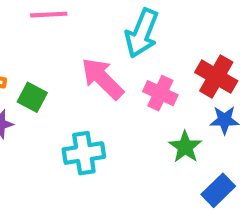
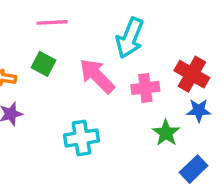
pink cross: (160, 93) -> (145, 88), turned -32
green square: (32, 97) -> (44, 64), moved

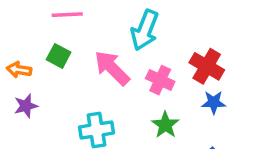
pink cross: (145, 88) -> (160, 80), turned 32
green star: (166, 133) -> (165, 125), moved

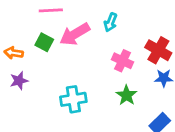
cyan arrow: (145, 30) -> (111, 22), size x0.6
pink arrow: (112, 68) -> (75, 34), moved, turned -76

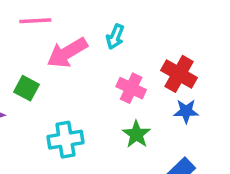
green square: (44, 42) -> (26, 88), moved

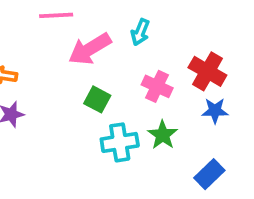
green square: (26, 88) -> (97, 99), moved
cyan cross: (65, 140) -> (120, 142), moved

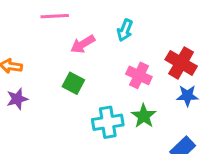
pink arrow: (90, 49) -> (83, 44), size x0.7
green square: (97, 99) -> (73, 83), moved

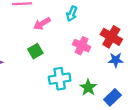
green square: (73, 83) -> (35, 51), turned 32
green star: (144, 116) -> (88, 87), moved

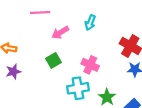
pink cross: (82, 46) -> (90, 65), moved

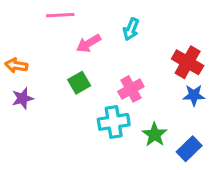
pink cross: (90, 65) -> (131, 89), turned 36

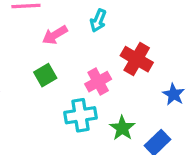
red cross: (188, 62) -> (137, 59), moved
blue star: (194, 95) -> (174, 94), moved, turned 30

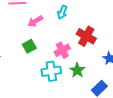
green star: (122, 128) -> (77, 70), moved

